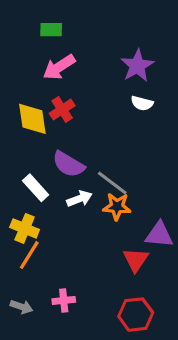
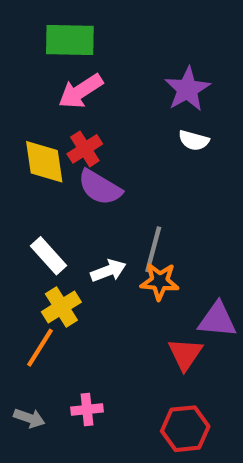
green rectangle: (51, 30) -> (70, 40), size x1.6
purple semicircle: (68, 164) -> (100, 187), moved
gray line: (112, 183) -> (153, 249), turned 68
yellow cross: (25, 228) -> (61, 307), moved, turned 36

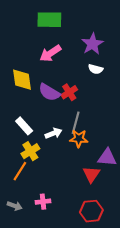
green rectangle: (70, 40) -> (49, 20), moved
pink arrow: (81, 91) -> (50, 53), moved
red cross: (85, 149) -> (69, 92), moved

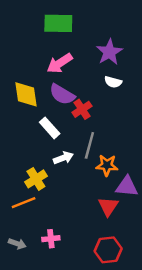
purple semicircle: (49, 92) -> (62, 94), moved
white rectangle: (24, 126) -> (50, 128), moved
orange star: (79, 139) -> (107, 165), moved
orange line: (20, 171) -> (24, 203), turned 36

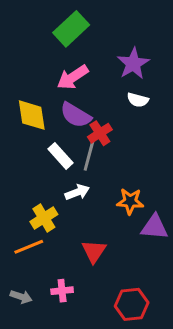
green rectangle: (58, 23) -> (71, 29), turned -44
gray line: (89, 145) -> (89, 154), moved
red triangle: (108, 206) -> (94, 251), moved

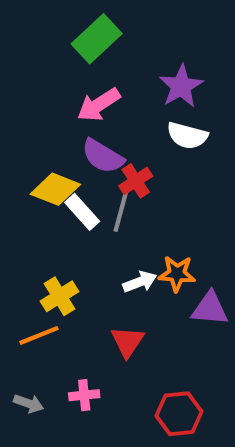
white semicircle: (138, 100) -> (187, 136), size x1.4
yellow diamond: (32, 115) -> (55, 189), moved, turned -60
white arrow: (77, 192) -> (140, 282), moved

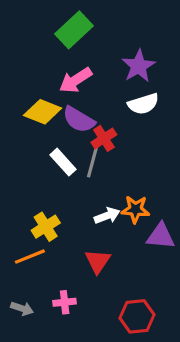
white semicircle: (187, 136) -> (143, 104), turned -32
yellow diamond: (55, 189) -> (43, 112), moved

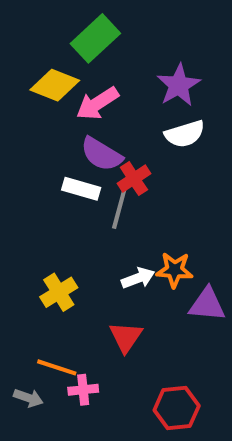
yellow diamond: (43, 112) -> (55, 85), moved
white rectangle: (63, 162) -> (81, 189), moved, turned -32
orange line: (30, 257) -> (57, 367), moved, turned 40

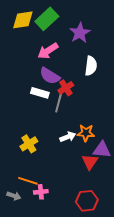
yellow diamond: (55, 85) -> (23, 20), moved, turned -30
purple star: (179, 85) -> (80, 33), moved
white semicircle: (185, 134) -> (91, 66), turned -66
red triangle: (126, 337) -> (90, 162), moved

